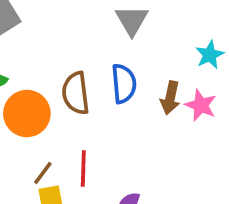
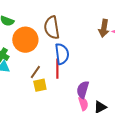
blue semicircle: (124, 84) -> (62, 54), moved

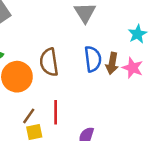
blue semicircle: (62, 54) -> (93, 59), moved

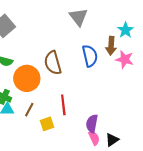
brown arrow: (112, 63) -> (111, 46), moved
brown line: (29, 116) -> (29, 110), moved

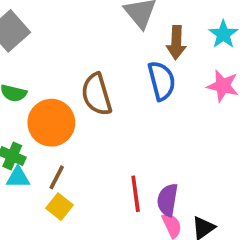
brown arrow: (111, 46) -> (176, 42), moved
red line: (63, 105) -> (136, 194), moved
yellow square: (47, 124) -> (59, 207), moved, turned -32

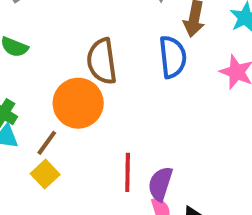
orange circle: (51, 123) -> (78, 103), moved

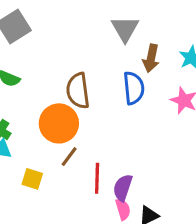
brown line: (47, 143) -> (69, 157), moved
yellow square: (45, 174) -> (32, 179), turned -30

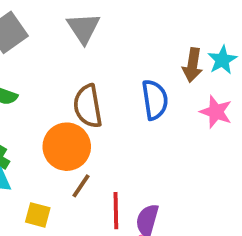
gray triangle: (125, 29) -> (83, 28), moved
brown arrow: (151, 58) -> (192, 65), moved

